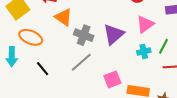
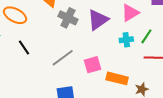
gray line: (81, 62) -> (63, 58), moved

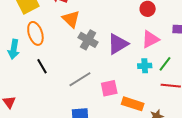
orange ellipse: (15, 15) -> (35, 33), turned 40

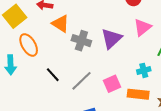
black line: (42, 66) -> (53, 75), moved
cyan cross: (145, 66) -> (144, 70), moved

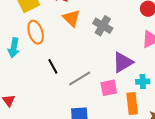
purple triangle: (111, 39) -> (123, 62), moved
gray cross: (81, 41) -> (103, 26), moved
orange rectangle: (138, 94) -> (132, 104), turned 65

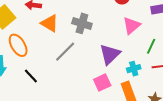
black line: (53, 66) -> (31, 76), moved
gray line: (80, 78) -> (65, 52), moved

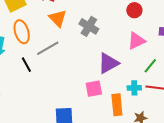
gray line: (65, 52) -> (48, 48), moved
cyan cross: (134, 69) -> (134, 88), moved

